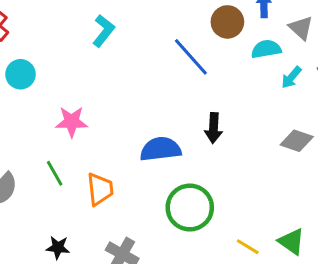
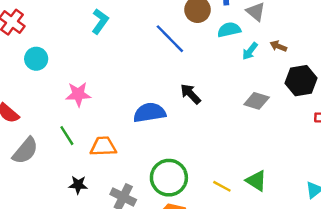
black arrow: (213, 128) -> (190, 94), turned 135
orange trapezoid: (100, 189) -> (103, 146), turned -84
green circle: (190, 208) -> (169, 178), moved
black star: (58, 247) -> (78, 185), moved

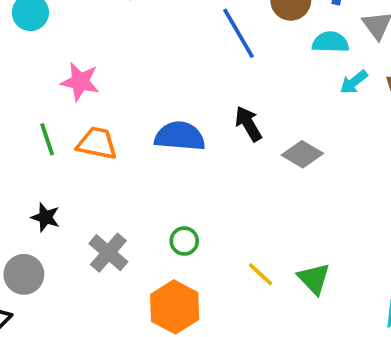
gray diamond: (257, 101) -> (302, 154), moved
orange trapezoid: (103, 146) -> (97, 143), moved
green circle: (169, 178) -> (184, 241), size x0.5

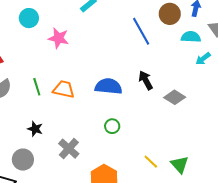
pink star: (80, 82) -> (58, 38), moved
green circle: (184, 241) -> (112, 126), moved

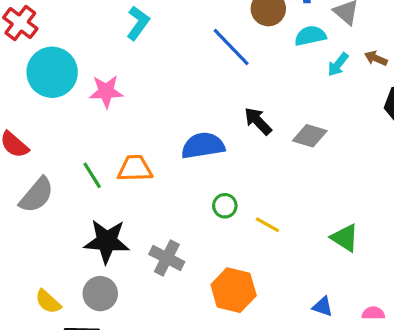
cyan circle: (29, 18) -> (52, 72), size x1.6
black star: (35, 129) -> (107, 241), size x1.8
yellow line: (151, 162) -> (267, 225), moved

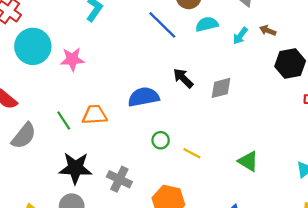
cyan semicircle: (310, 36) -> (207, 24), moved
gray diamond: (310, 136) -> (221, 88), turned -30

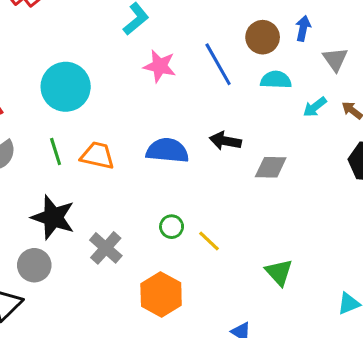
cyan circle: (33, 46) -> (66, 87), moved
pink star: (72, 59) -> (160, 66), moved
black arrow: (183, 78) -> (225, 141), turned -50
green circle: (161, 140) -> (172, 227), moved

